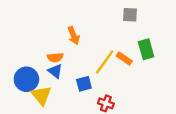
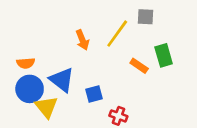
orange semicircle: (55, 57) -> (26, 63), moved
yellow line: (105, 62) -> (117, 34), moved
blue triangle: (55, 71) -> (62, 80), size x1.5

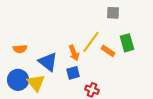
yellow line: (117, 34) -> (91, 42), moved
orange arrow: (82, 40) -> (74, 53), moved
blue circle: (30, 89) -> (18, 80), moved

